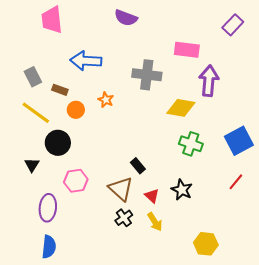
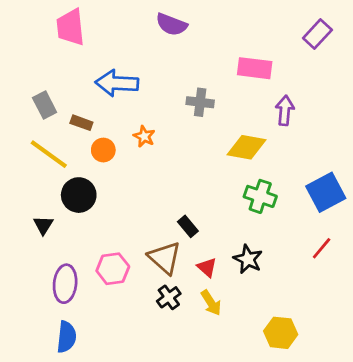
gray cross: (147, 75) -> (200, 102), size x0.7
purple arrow: (209, 81) -> (285, 110), size x0.7
pink hexagon: (76, 181) -> (113, 269), moved

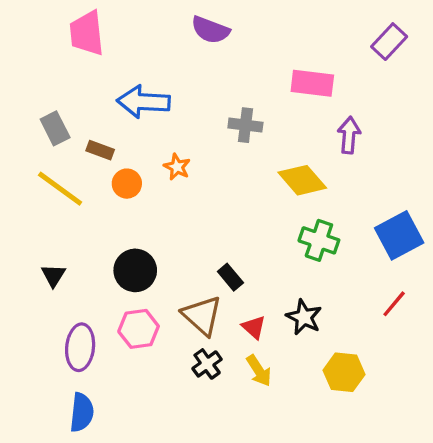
yellow diamond: (247, 147) -> (302, 180), turned 39
black circle: (79, 195) -> (135, 270), moved
yellow hexagon: (281, 333) -> (344, 372), moved

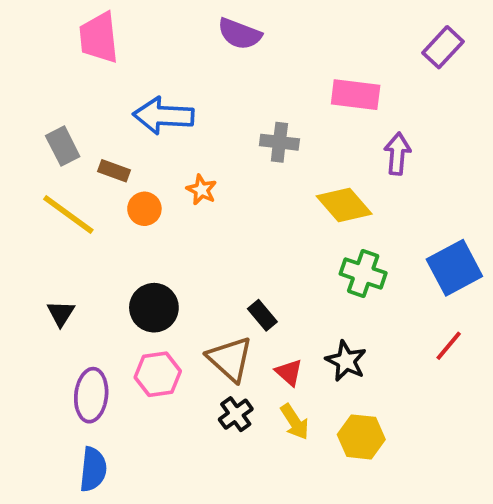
yellow hexagon: (344, 372) -> (361, 437), moved

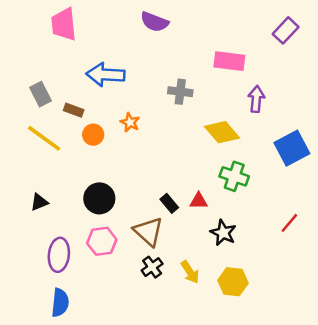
blue square: (454, 268) -> (292, 148), moved
black triangle: (61, 313) -> (39, 202), turned 36
red triangle: (289, 372) -> (199, 201), moved, turned -42

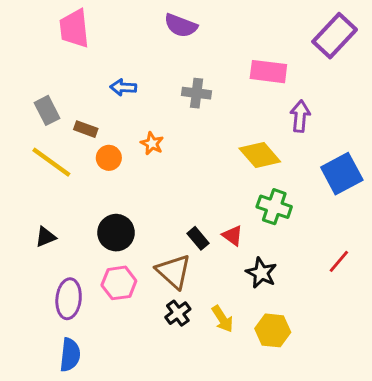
purple rectangle: (286, 30) -> (335, 36), size x1.4
blue arrow: (105, 75) -> (123, 87), size x0.6
gray cross: (180, 92) -> (197, 93), moved
red triangle: (199, 201) -> (232, 235), turned 36

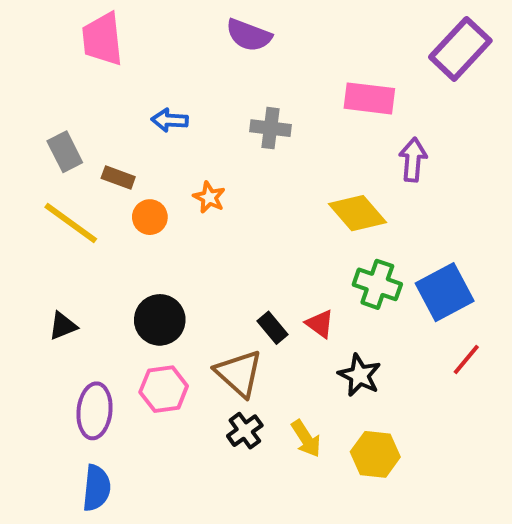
blue square: (342, 174) -> (445, 292), moved

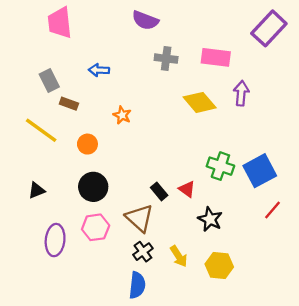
gray cross: (270, 128) -> (166, 59), moved
gray rectangle: (65, 152) -> (49, 80), moved
yellow diamond: (358, 213) -> (200, 102), moved
orange circle: (150, 217) -> (87, 144), moved
blue semicircle: (96, 488) -> (137, 285), moved

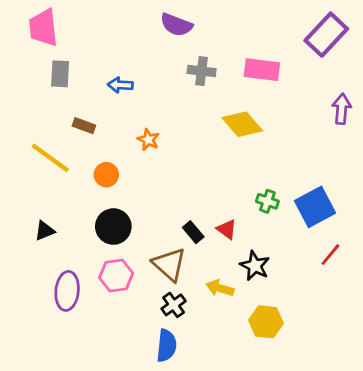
pink trapezoid: (60, 23) -> (43, 28), moved
gray rectangle: (49, 80) -> (60, 74), moved, turned 30
purple arrow: (241, 93) -> (342, 109), moved
green cross: (220, 166) -> (267, 201), size x0.7
yellow arrow: (179, 256) -> (220, 288), moved, turned 140

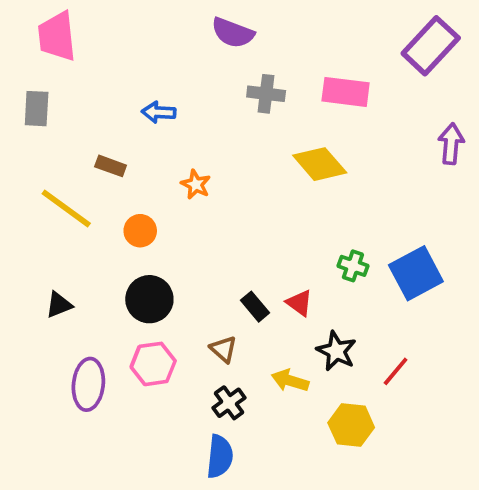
gray rectangle: (60, 74) -> (37, 109), moved
red line: (330, 255) -> (396, 371), moved
brown triangle: (169, 264) -> (223, 349), size x0.6

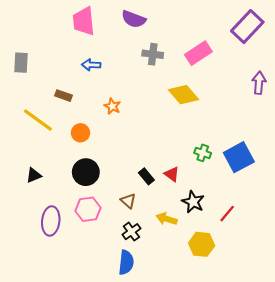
pink trapezoid: (57, 36) -> (84, 21), moved
pink rectangle: (346, 92) -> (198, 53), turned -40

